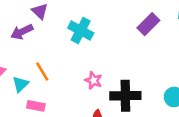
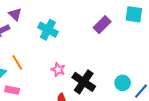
black cross: (125, 96) -> (84, 82), turned 35

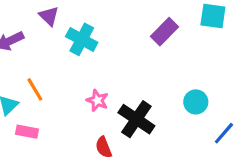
purple triangle: (15, 14) -> (49, 16), moved
cyan circle: (123, 83) -> (196, 102), moved

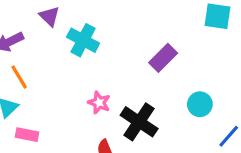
purple rectangle: (165, 32) -> (163, 58), moved
orange line: (35, 89) -> (19, 77), moved

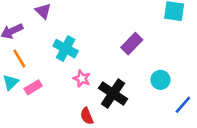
cyan cross: (83, 40) -> (66, 49), moved
pink rectangle: (27, 135) -> (33, 87), moved, turned -42

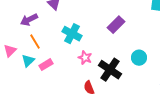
purple rectangle: (132, 44) -> (116, 25), moved
cyan circle: (160, 80) -> (139, 58), moved

